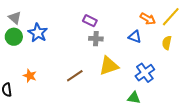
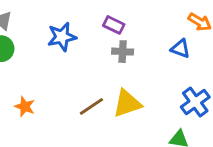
blue star: (38, 33) -> (62, 37), moved, turned 30
yellow triangle: (109, 66) -> (127, 104), moved

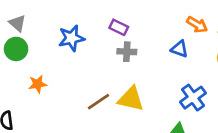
yellow triangle: (127, 104) -> (131, 99), turned 32
orange star: (25, 106) -> (38, 84), moved, turned -30

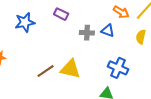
gray cross: (127, 52) -> (87, 33), moved
blue cross: (193, 98) -> (118, 68), turned -30

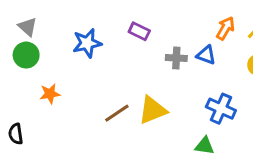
orange arrow: (121, 12) -> (225, 28), turned -91
yellow triangle: (70, 69) -> (153, 110), turned -35

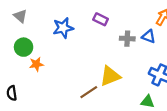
green circle: (26, 55) -> (24, 47), moved
brown line: (117, 113) -> (89, 92), moved

